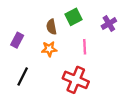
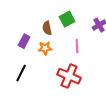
purple rectangle: (17, 40) -> (24, 41), moved

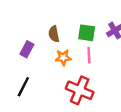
green square: (67, 19) -> (87, 33), moved, turned 35
orange star: (45, 48) -> (63, 57), moved

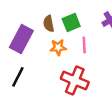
green square: (87, 33) -> (71, 22), moved, turned -30
purple rectangle: (27, 49) -> (21, 39), size x1.6

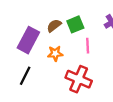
brown semicircle: (49, 24) -> (54, 26), turned 64
orange star: (58, 47) -> (55, 53), moved

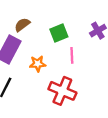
brown semicircle: (54, 26) -> (22, 25), moved

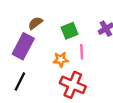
orange star: (38, 64) -> (61, 59), moved

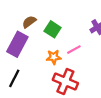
green square: (70, 31) -> (53, 29), moved, turned -35
pink line: (82, 52) -> (74, 50), turned 64

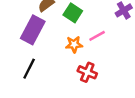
red cross: (65, 82) -> (87, 72), size x0.7

